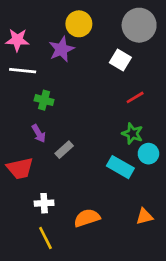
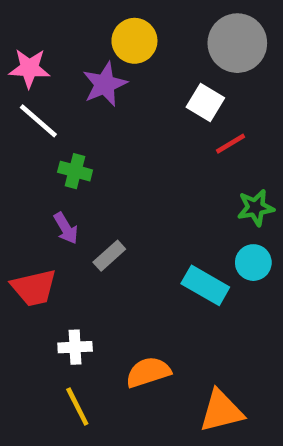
white line: (23, 71) -> (38, 121), turned 35
red line: (135, 97) -> (230, 144), moved
green star: (132, 134) -> (256, 208), moved, turned -30
orange triangle: (144, 217) -> (221, 411), moved, size x1.5

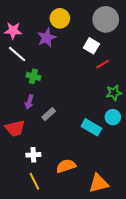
purple arrow: (66, 228) -> (29, 102), turned 48

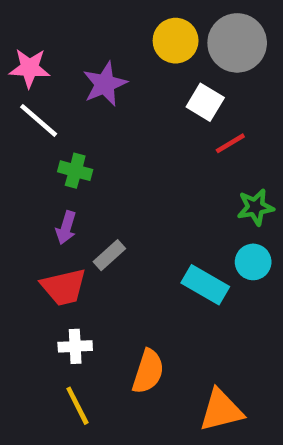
yellow circle: (60, 18) -> (176, 41), moved
red trapezoid: (15, 128) -> (64, 287), moved
orange semicircle: (66, 166) -> (148, 371), turned 126

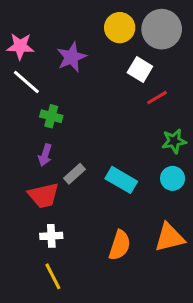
cyan rectangle: (205, 285) -> (121, 180), moved
orange semicircle: (148, 371) -> (120, 245), moved
orange triangle: (221, 410) -> (169, 237), moved

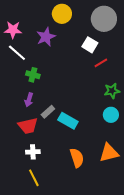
yellow circle: (120, 28) -> (62, 14), moved
cyan rectangle: (121, 180) -> (68, 121), moved
orange semicircle: (120, 245) -> (77, 158), turned -36

